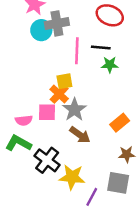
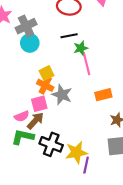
cyan circle: (41, 30) -> (30, 43), moved
pink line: (77, 51) -> (86, 64), moved
orange rectangle: (120, 123) -> (103, 95), turned 42
brown arrow: (80, 135) -> (35, 121), moved, turned -66
purple line: (92, 197) -> (86, 165), moved

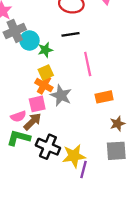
gray cross: (26, 26) -> (15, 31), moved
green star: (81, 48) -> (45, 50), moved

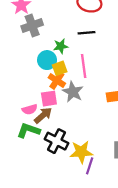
cyan circle: (29, 40) -> (47, 60), moved
pink line: (88, 64) -> (84, 66), moved

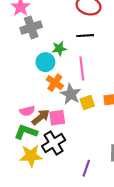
yellow square: (60, 68) -> (87, 102), moved
pink square: (49, 99) -> (57, 118), moved
black cross: (57, 141) -> (54, 143), turned 30
yellow star: (81, 152) -> (31, 156), moved

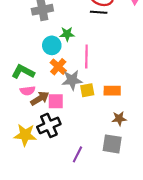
black line: (85, 36) -> (99, 12), moved
gray star: (71, 94) -> (72, 80), turned 30
green L-shape: (26, 132) -> (23, 72), moved

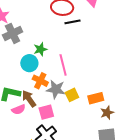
black line: (99, 12) -> (72, 22), moved
gray star: (72, 80) -> (56, 89), turned 30
orange rectangle: (112, 91) -> (96, 98), moved
brown arrow: (40, 98) -> (29, 99), moved, turned -78

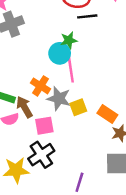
green star: (40, 49) -> (69, 40), moved
cyan circle: (29, 63) -> (60, 53), moved
orange rectangle: (96, 98) -> (107, 114), turned 42

